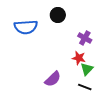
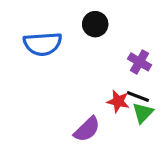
red star: (79, 58) -> (118, 101), moved
black line: (85, 87) -> (138, 96), moved

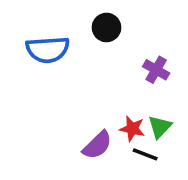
black line: (138, 96) -> (145, 154), moved
red star: (118, 101) -> (132, 129), moved

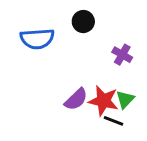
red star: (132, 129) -> (103, 101), size x1.5
purple semicircle: (97, 145) -> (76, 99), moved

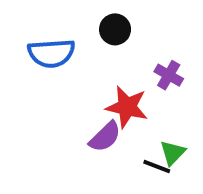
green triangle: (125, 99) -> (173, 153), moved
red star: (103, 101) -> (127, 107), moved

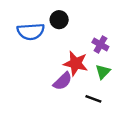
black circle: (115, 29) -> (59, 20), moved
green triangle: (173, 153) -> (103, 72), moved

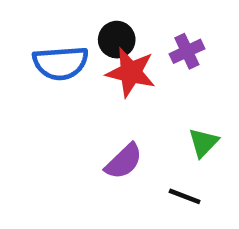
purple cross: (100, 44) -> (187, 51), moved, turned 35
red star: (76, 63) -> (131, 72), moved

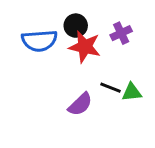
green triangle: (203, 143) -> (132, 92), turned 40
black line: (185, 196) -> (110, 88), moved

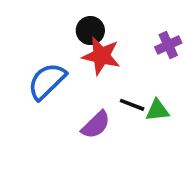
purple cross: (121, 33) -> (168, 45), moved
blue semicircle: (39, 41) -> (47, 81), moved, turned 140

